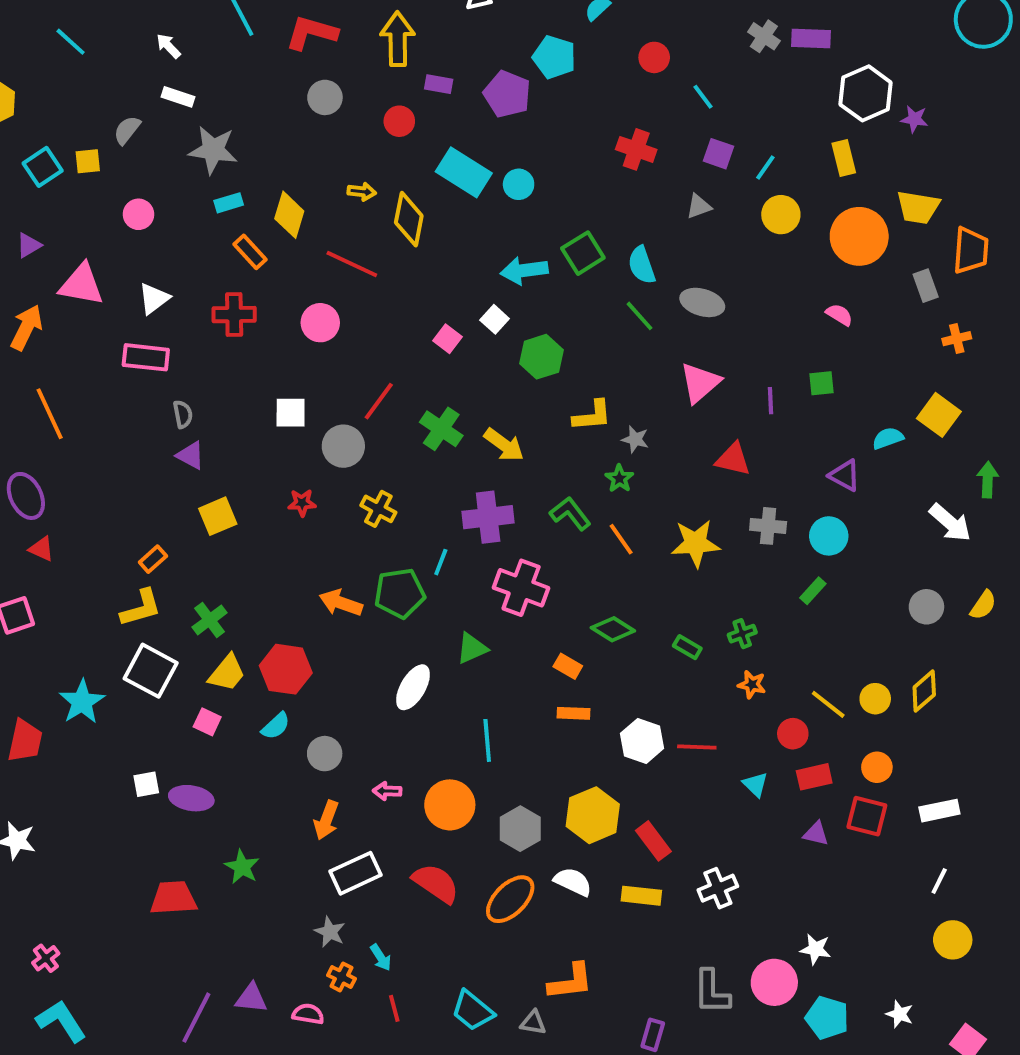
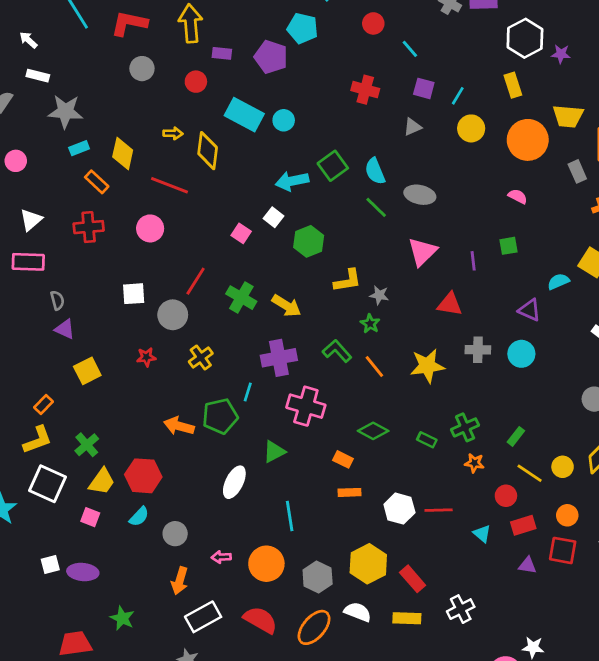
yellow cross: (378, 509) -> (201, 358), turned 30
green rectangle: (813, 591) -> (516, 436), moved
green cross: (742, 634) -> (465, 427), size x1.4

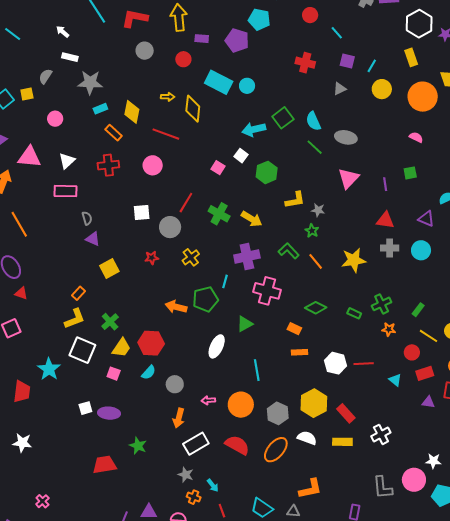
red triangle: (450, 304) -> (385, 220), moved

